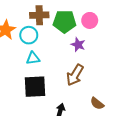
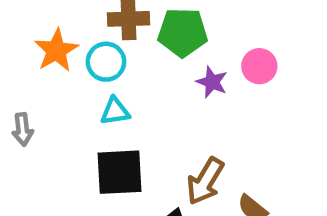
pink circle: (90, 20) -> (259, 66), moved
brown arrow: (75, 75) -> (205, 181), moved

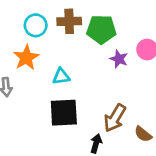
orange star: (56, 50) -> (26, 58), moved
cyan circle: (106, 62) -> (36, 25), moved

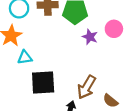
cyan triangle: (61, 76) -> (25, 57), moved

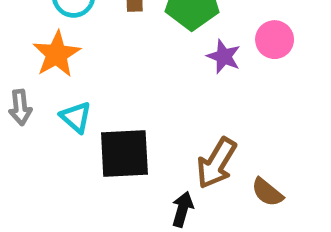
cyan triangle: (25, 57) -> (76, 117), moved, turned 49

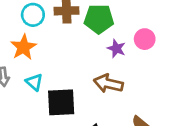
brown arrow: (216, 163) -> (108, 83), moved, turned 72

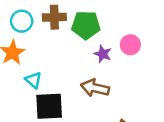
cyan triangle: (34, 82) -> (33, 80), moved

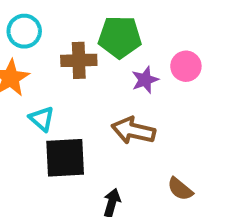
brown cross: (54, 17) -> (79, 60), moved
purple star: (103, 54) -> (145, 80), turned 30

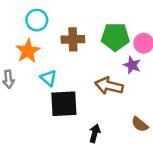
green pentagon: (120, 37) -> (115, 37), moved
purple star: (145, 80) -> (132, 65), moved, turned -30

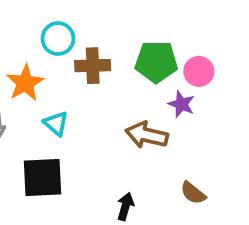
cyan circle: (37, 20) -> (58, 39), moved
black square: (64, 104) -> (42, 178), moved

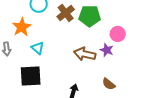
brown cross: (93, 66) -> (66, 13), moved, turned -36
pink circle: (199, 71) -> (118, 34), moved
purple star: (181, 104) -> (107, 50), moved

